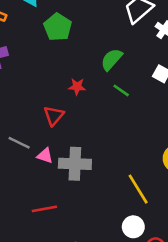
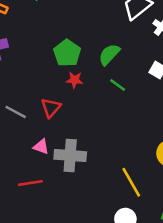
green pentagon: (58, 27) -> (67, 53), moved
gray line: (19, 143) -> (16, 112), moved
red line: (44, 209) -> (30, 183), moved

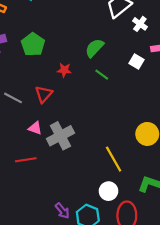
green pentagon: (67, 53) -> (33, 45), moved
gray cross: (70, 155) -> (60, 136), turned -32

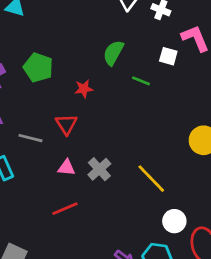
green line: (102, 75) -> (141, 81), moved
gray cross: (60, 136) -> (99, 169), size x0.7
yellow line: (114, 159) -> (151, 179), moved

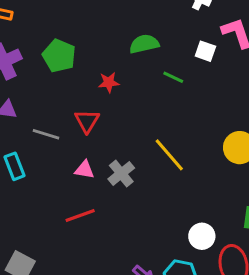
green semicircle: (113, 53) -> (144, 44), turned 45
yellow line: (151, 179) -> (169, 155), moved

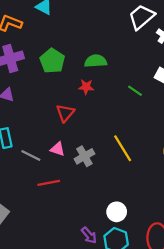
green semicircle: (144, 44) -> (96, 61), moved
gray line: (46, 134) -> (31, 156), moved
white circle: (202, 236) -> (117, 212), moved

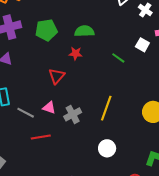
green pentagon: (52, 61) -> (46, 30), turned 30
yellow line: (123, 148) -> (106, 108), turned 50
white circle: (117, 212) -> (107, 148), moved

